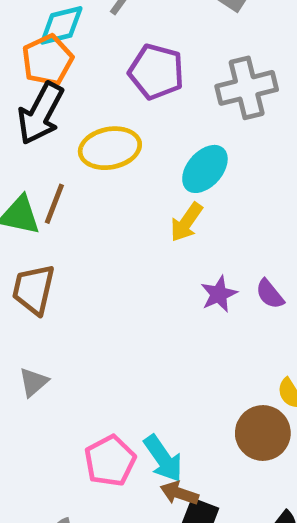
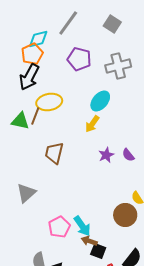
yellow ellipse: (110, 148) -> (49, 102), moved
brown trapezoid: (34, 289) -> (54, 153), moved
gray triangle: (34, 382) -> (26, 193), size x1.5

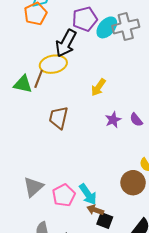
purple pentagon: (79, 59) -> (85, 19), turned -30
black arrow: (29, 77) -> (66, 43), moved
cyan ellipse: (100, 101) -> (107, 27), moved
gray triangle: (26, 193) -> (33, 187), moved

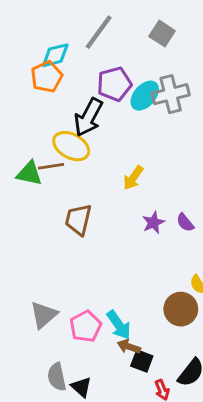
yellow ellipse: (53, 64) -> (71, 146), turned 40
brown line: (39, 79) -> (51, 166), turned 60

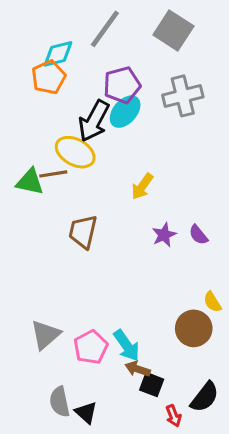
gray square: (162, 34) -> (173, 30), size x1.4
cyan ellipse: (145, 96) -> (125, 112), moved

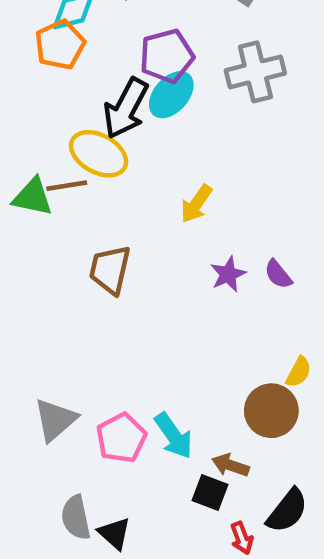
yellow semicircle: (212, 302) -> (299, 372), turned -120
brown arrow: (138, 369) -> (230, 465), moved

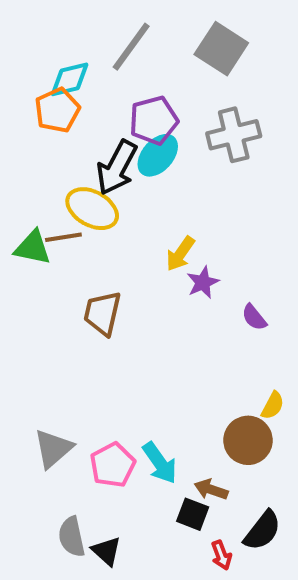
purple star: (228, 274) -> (203, 282), moved

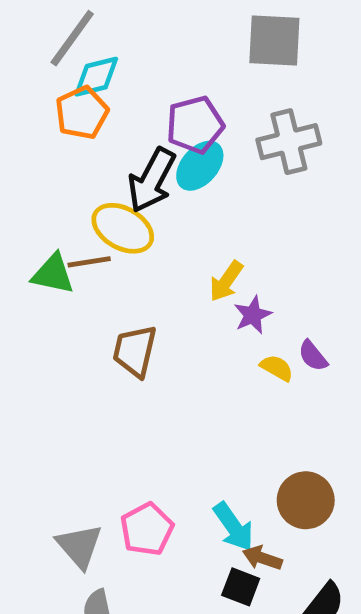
gray line: (131, 47) -> (72, 38), moved
gray square: (221, 49) -> (274, 41), turned -30
yellow semicircle: (273, 405) -> (277, 368), moved, turned -88
gray triangle: (53, 449) -> (79, 546), moved, turned -30
cyan arrow: (160, 463) -> (233, 527), moved

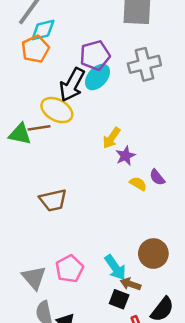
brown trapezoid: (135, 351) -> (53, 200), moved, turned -116

